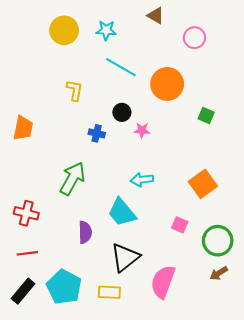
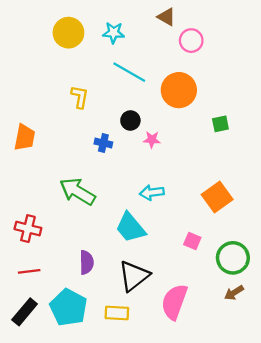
pink circle: (194, 38) -> (191, 41), moved
green square: (206, 115) -> (220, 124), turned -35
green arrow: (72, 179) -> (77, 191), turned -88
purple semicircle: (85, 232) -> (86, 262), moved

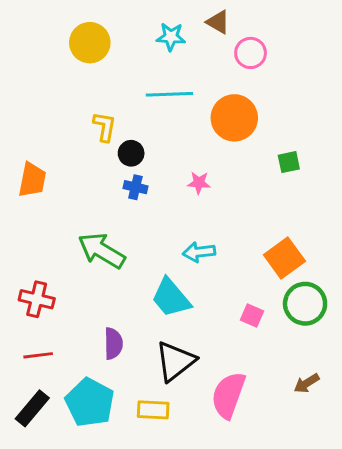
cyan star: (114, 33) -> (171, 37), moved
cyan line: (129, 72) -> (169, 94), turned -32
black circle: (130, 120) -> (131, 153), moved
green circle: (233, 258) -> (305, 304), moved

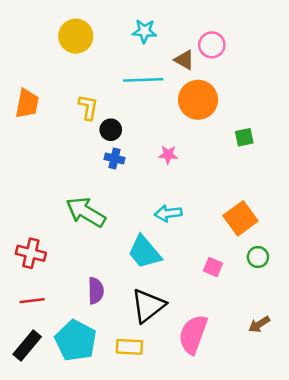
brown triangle: (218, 22) -> (184, 60), moved
orange trapezoid: (32, 180) -> (27, 104), moved
green circle: (305, 304) -> (258, 257), size x0.6

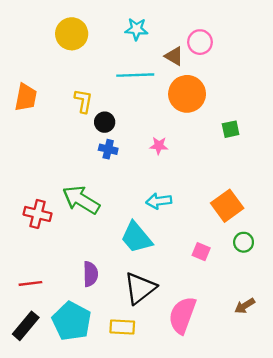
red cross: (31, 253) -> (38, 214), moved

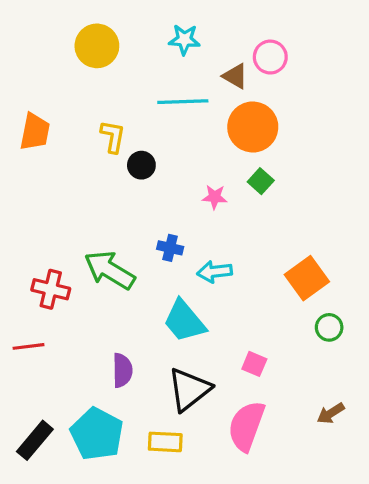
green square: (231, 129) -> (261, 181), moved, turned -36
blue cross: (108, 149) -> (170, 248), moved
pink square: (201, 252) -> (254, 364), moved
red line: (30, 283) -> (29, 346), moved

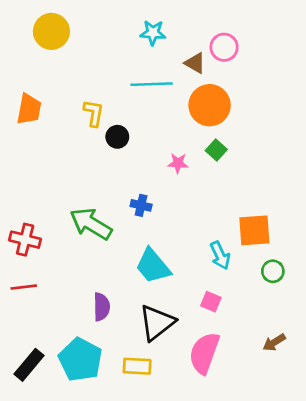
yellow circle: (97, 46) -> (51, 31), moved
cyan arrow: (215, 272) -> (220, 255), moved, turned -108
orange square: (307, 278) -> (254, 230), turned 32
red cross: (51, 289) -> (25, 240), moved

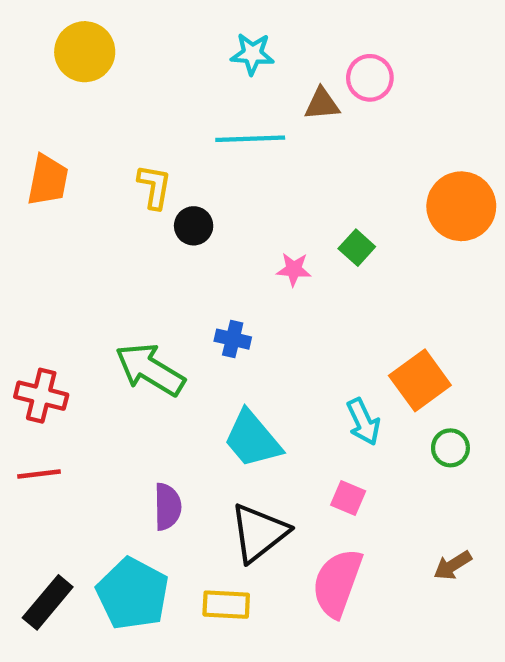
brown triangle: (195, 63) -> (322, 104), turned -35
orange circle: (210, 105) -> (461, 206), moved
orange square: (254, 230) -> (420, 380), turned -32

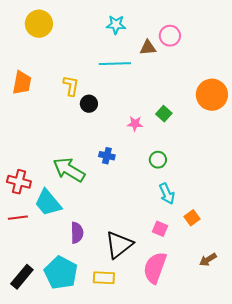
orange square: (420, 380) -> (192, 218), moved, size x0.6
cyan trapezoid: (252, 439) -> (48, 203), moved
green circle: (450, 448) -> (158, 160), moved

